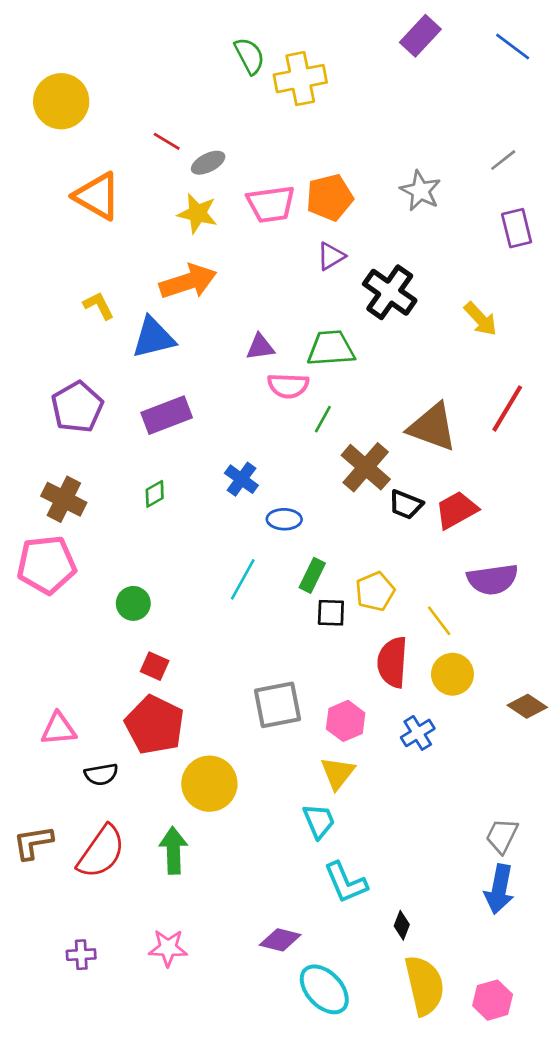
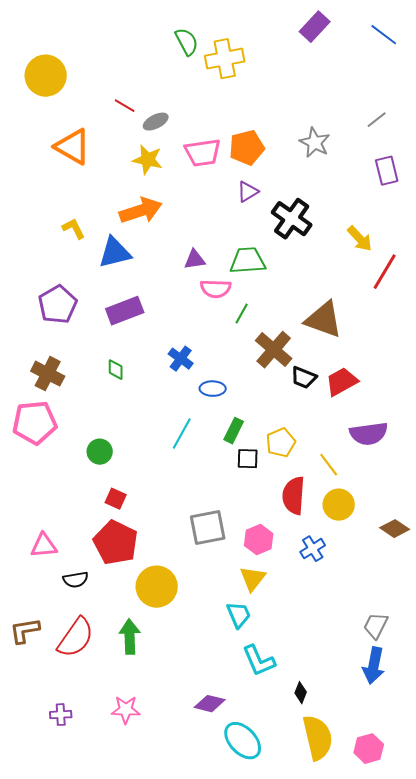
red line: (507, 408) -> (385, 272), moved
green diamond: (155, 494) -> (116, 370), turned -60

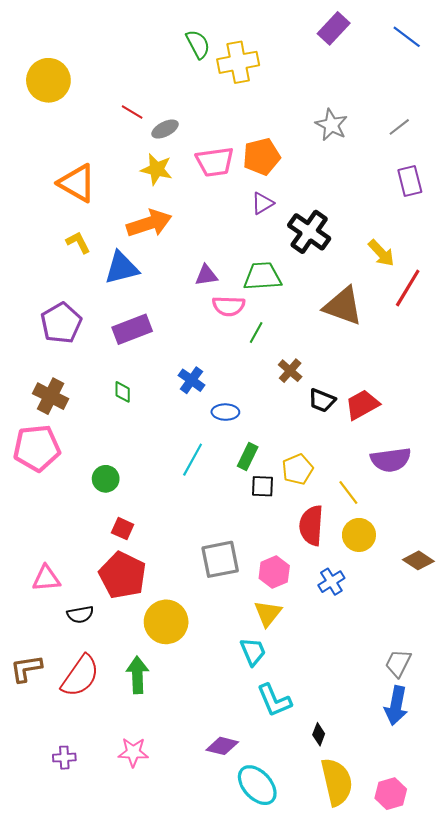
gray star: (315, 143) -> (331, 125), moved
orange triangle: (73, 147) -> (77, 183), moved
brown triangle: (324, 320) -> (343, 306), moved
brown cross: (274, 350) -> (290, 371), size x0.6

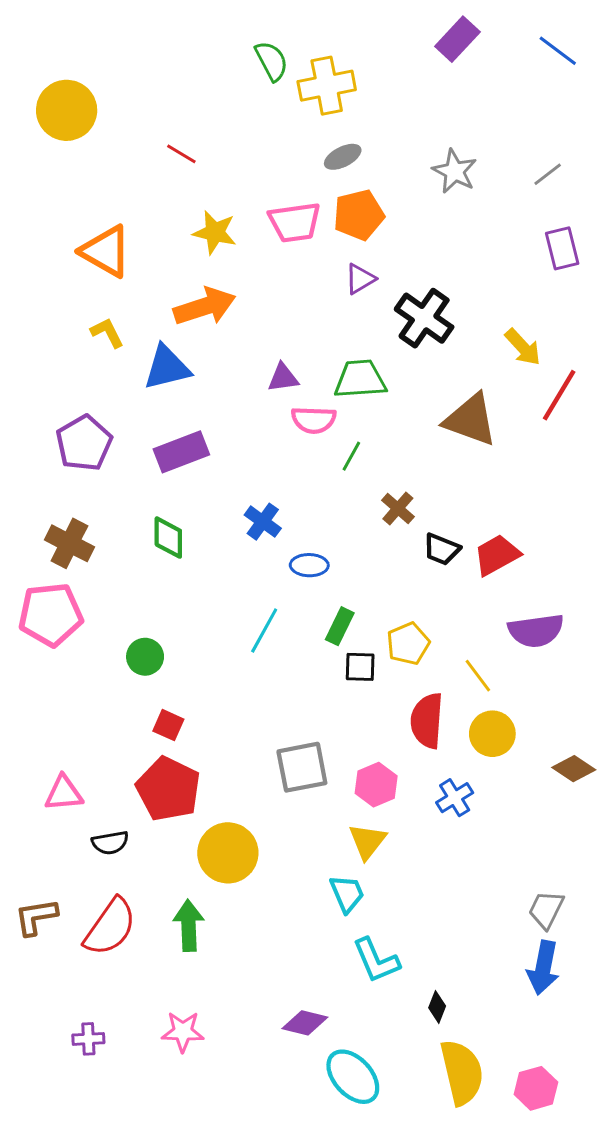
gray ellipse: (165, 129) -> (343, 157), moved
green diamond: (123, 392) -> (168, 538), size x1.4

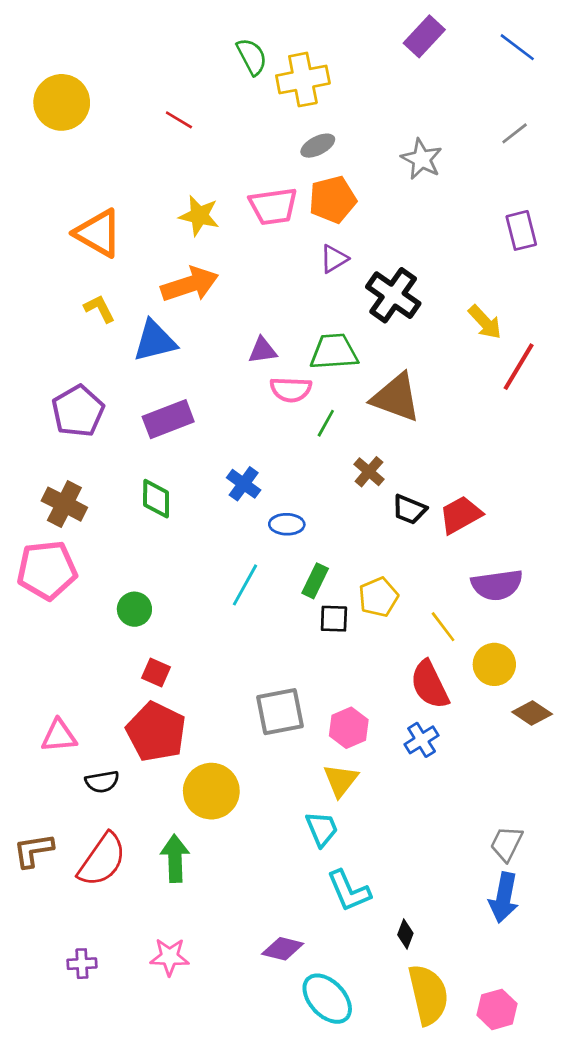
red line: (181, 154) -> (179, 120), moved
gray line: (548, 174) -> (515, 133), moved
brown triangle: (471, 420) -> (396, 398), moved
red semicircle: (427, 721) -> (430, 685), moved, turned -30
yellow circle: (492, 734) -> (494, 664), moved

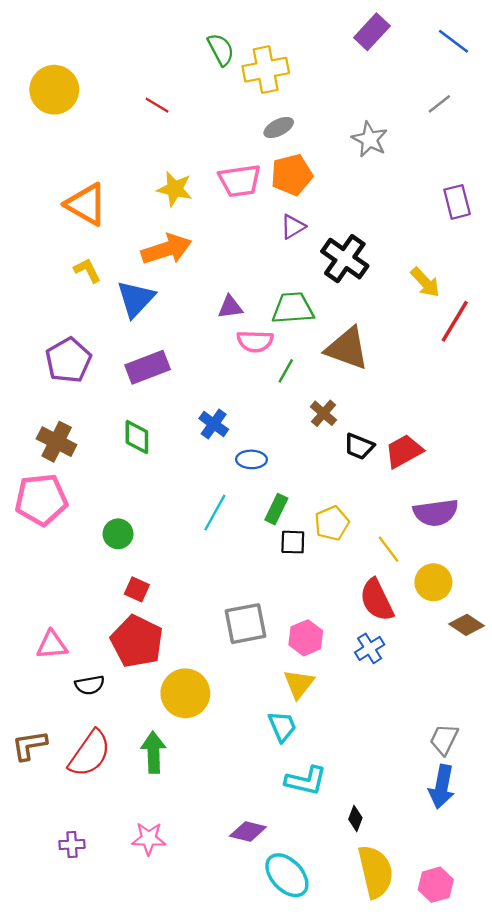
gray line: (515, 133) -> (439, 104), moved
blue triangle: (155, 341) -> (136, 299), turned -33
cyan L-shape: (349, 891) -> (306, 781), turned -54

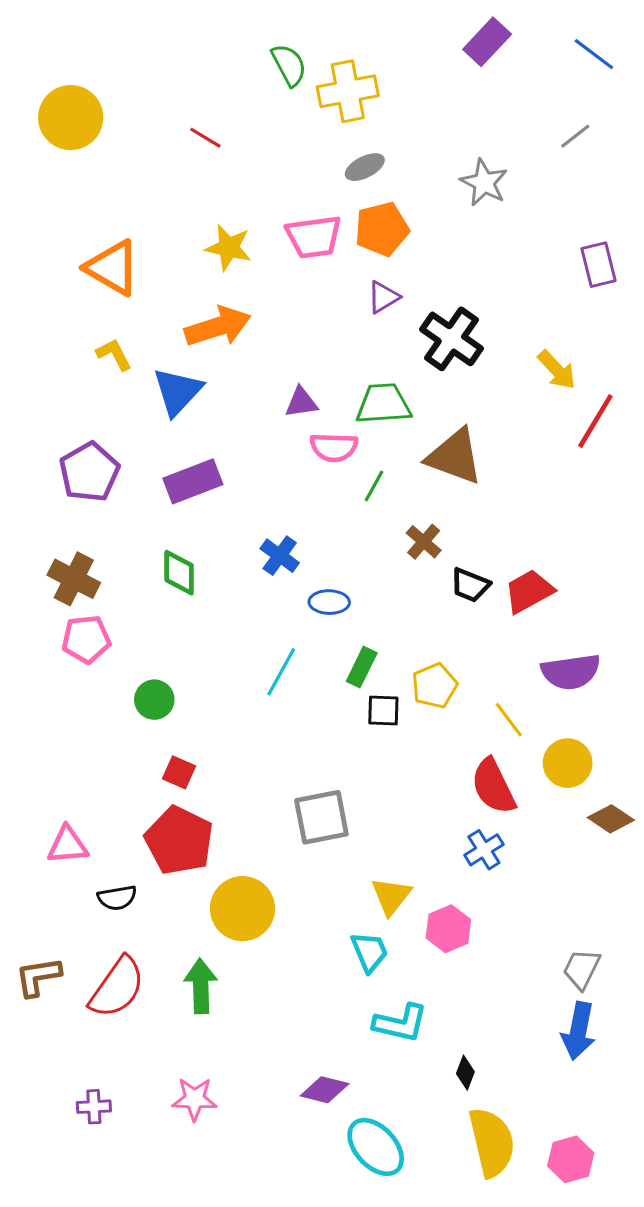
pink pentagon: (41, 500) -> (86, 639), moved, size x0.7
pink hexagon: (306, 638) -> (448, 929), moved

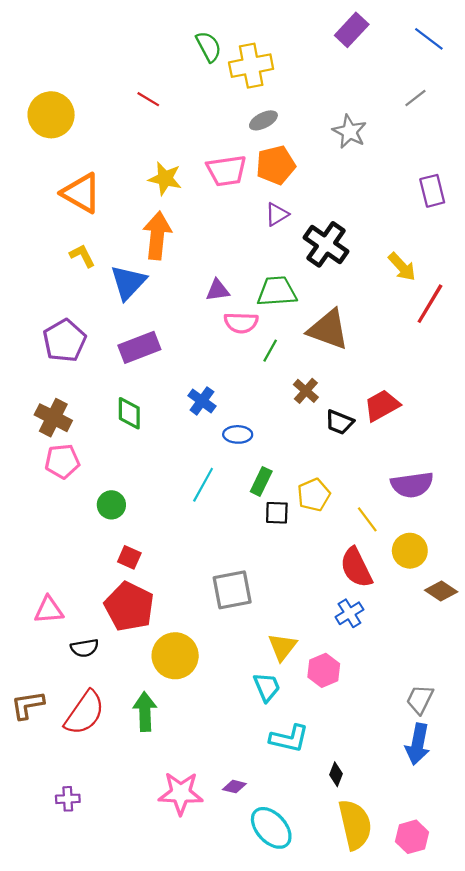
yellow circle: (71, 118) -> (51, 115), moved
orange arrow: (218, 327) -> (157, 236), turned -66
red trapezoid: (529, 591) -> (382, 405), moved
purple diamond: (325, 1090) -> (234, 787), size x0.7
pink star: (195, 1099) -> (181, 793), moved, size x1.4

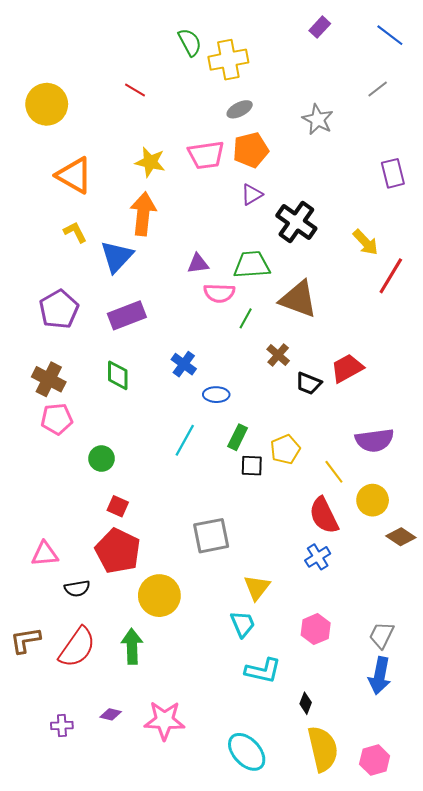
purple rectangle: (352, 30) -> (320, 27), size x0.7
pink hexagon: (324, 670) -> (316, 629), moved
purple diamond: (234, 787) -> (111, 714), moved

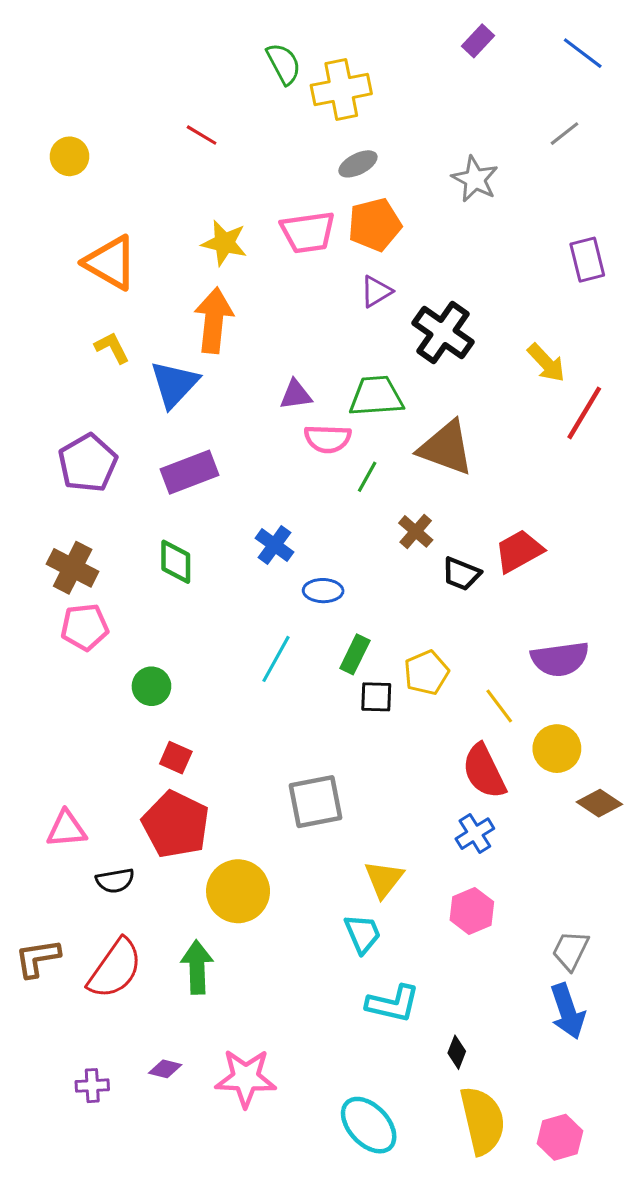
yellow circle: (47, 104) -> (69, 156), size x0.6
pink hexagon: (316, 629) -> (472, 911), moved
blue arrow: (380, 676) -> (568, 1011), turned -30

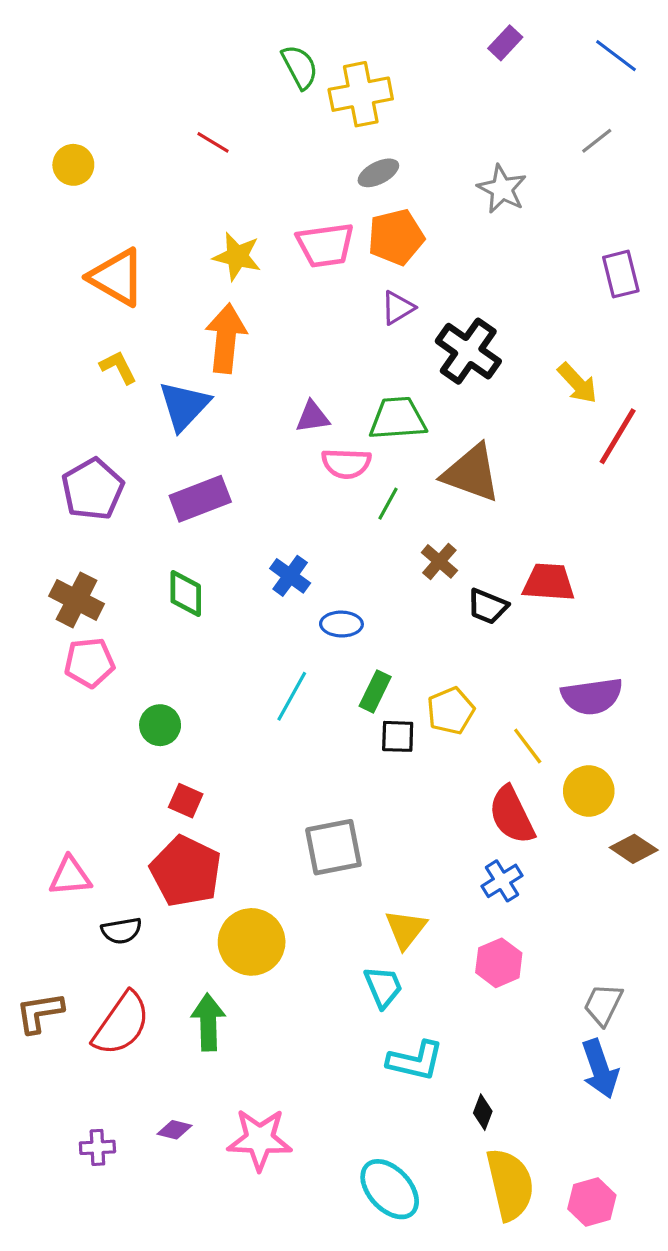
red trapezoid: (519, 551) -> (549, 582), turned 33

